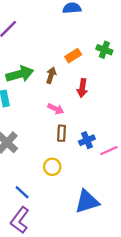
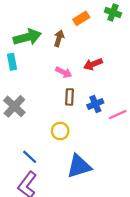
red arrow: (82, 88) -> (93, 64), moved, turned 60
blue triangle: (87, 202) -> (79, 166), moved

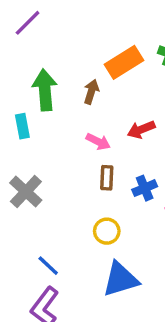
orange rectangle: (81, 18) -> (124, 62), size x1.5
green arrow: (27, 37) -> (45, 90), turned -80
yellow circle: (60, 131) -> (107, 231), moved

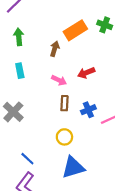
green arrow: (45, 90) -> (19, 37), moved, size x0.7
cyan rectangle: (22, 126) -> (20, 71), moved

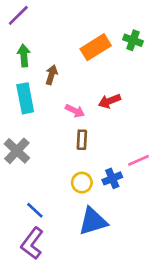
brown arrow: (55, 49) -> (51, 75), moved
cyan rectangle: (20, 71) -> (25, 98), size x1.5
blue cross: (88, 110) -> (112, 178), moved

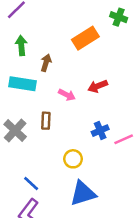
green cross: (133, 40) -> (119, 17), moved
cyan rectangle: (25, 98) -> (23, 84), turned -70
brown rectangle: (82, 140) -> (46, 121), moved
blue cross: (112, 178) -> (100, 131), moved

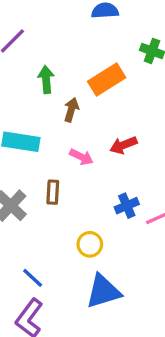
green arrow: (21, 45) -> (46, 80), moved
brown arrow: (46, 63) -> (71, 110), moved

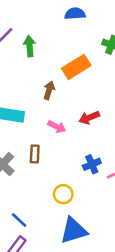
green arrow: (46, 80) -> (29, 46), moved

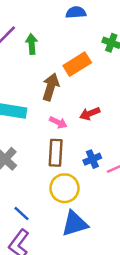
brown arrow: (49, 90) -> (51, 87), size x1.5
brown rectangle: (35, 154) -> (56, 153), moved, size x1.5
yellow circle: (63, 194) -> (65, 188), size x1.5

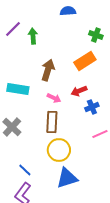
orange rectangle: (77, 64) -> (85, 61), moved
blue cross: (92, 159) -> (92, 107), moved

